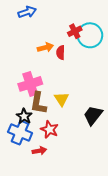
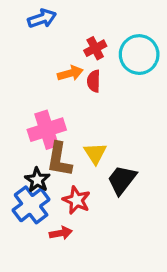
red cross: (75, 31) -> (95, 48), moved
black trapezoid: (93, 115) -> (122, 180), moved
blue cross: (20, 133) -> (31, 205), turned 30

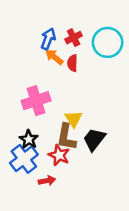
blue arrow: (42, 18) -> (48, 39), moved, turned -50
orange arrow: (70, 73) -> (54, 57), turned -126
brown L-shape: (59, 159) -> (66, 137), moved

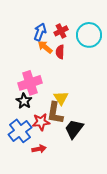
black star: (29, 139) -> (24, 101), moved
black trapezoid: (94, 139) -> (74, 129), moved
red star: (59, 155) -> (41, 122), moved, turned -30

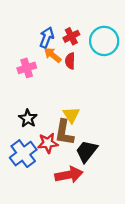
pink cross: (30, 83) -> (27, 68), moved, size x0.7
red arrow: (39, 149) -> (69, 175), moved, size x1.6

